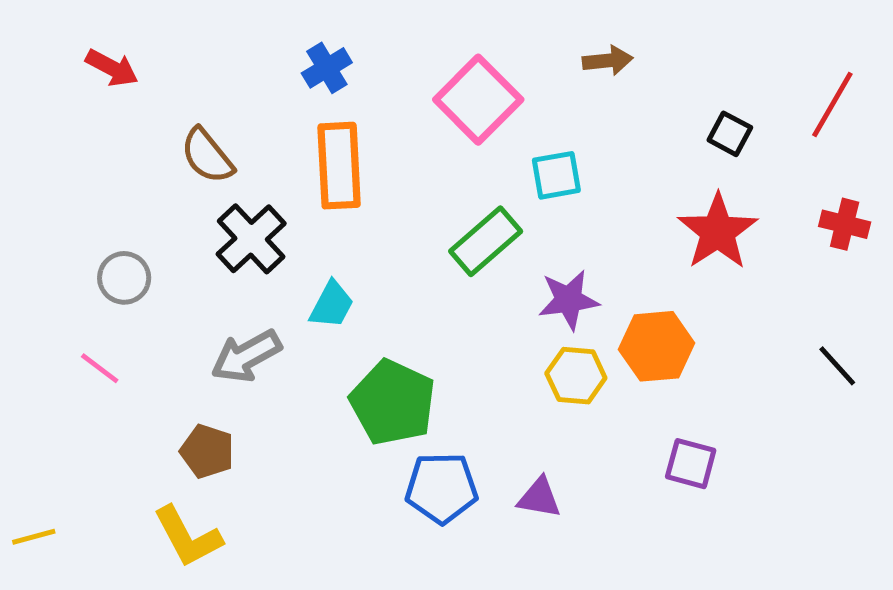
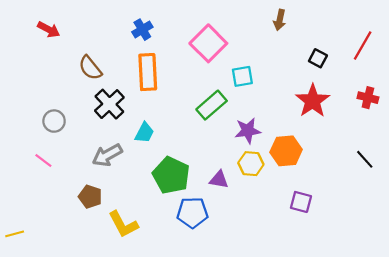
brown arrow: (608, 61) -> (280, 20), moved, turned 108
purple triangle: (539, 498) -> (219, 180), moved
yellow L-shape: (188, 537) -> (123, 224), moved

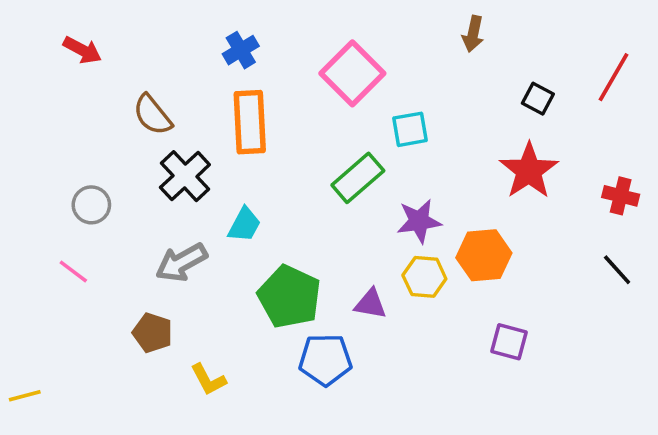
red cross: (368, 98) -> (621, 196), moved
yellow L-shape: (123, 224) -> (208, 380), size x0.7

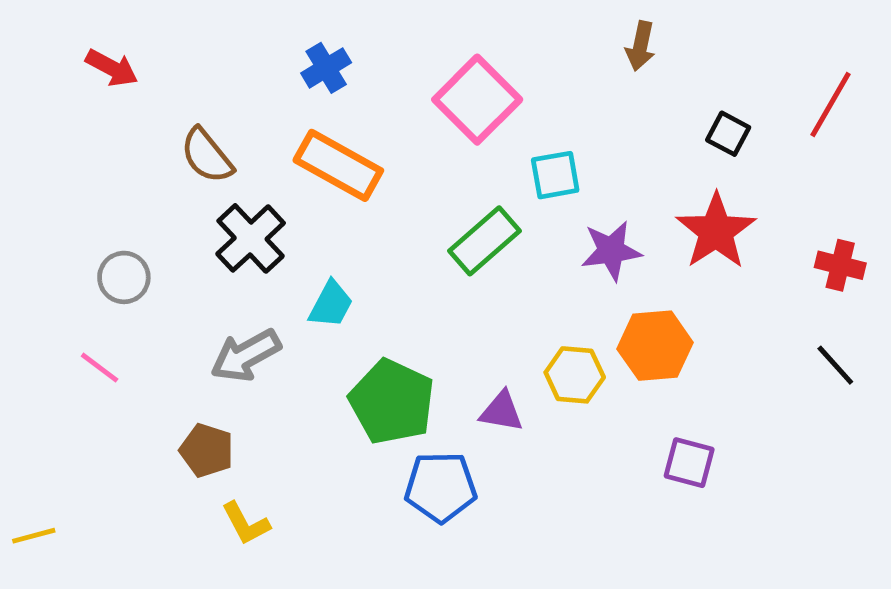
orange rectangle: (250, 122) -> (338, 165), turned -58
purple star: (419, 221) -> (611, 251), moved
yellow L-shape: (208, 380) -> (246, 524), moved

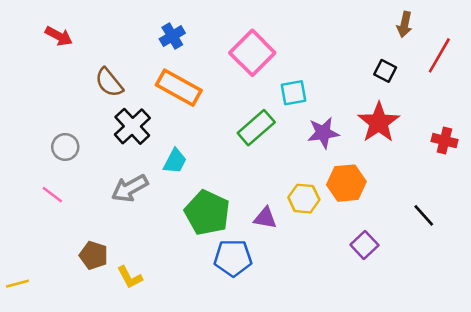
brown arrow: (640, 46) -> (404, 24), moved
black line: (835, 365) -> (424, 215), moved
brown pentagon: (207, 450) -> (94, 255), moved
purple square: (689, 463) -> (364, 245), turned 32

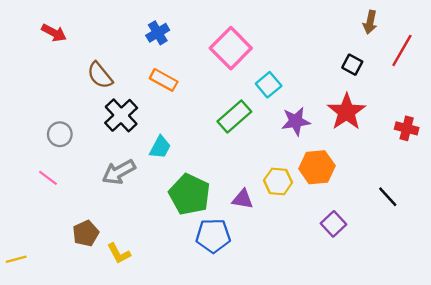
orange rectangle: (179, 88) -> (164, 80), size x0.7
cyan square: (294, 93) -> (269, 85), turned -30
brown pentagon: (94, 255) -> (86, 233), turned 30

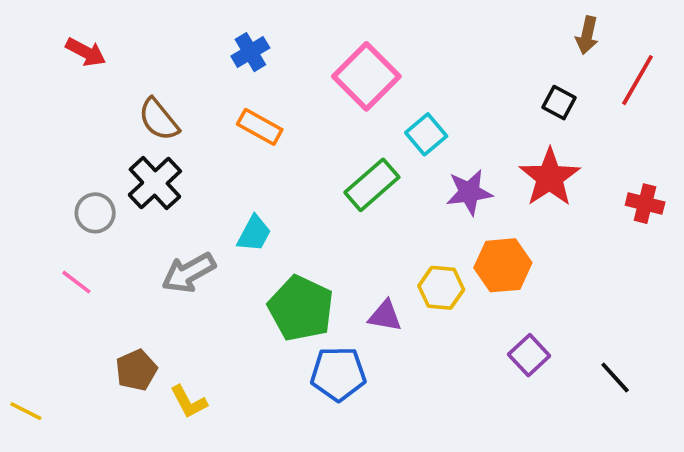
black cross: (121, 115) -> (155, 183), moved
black line: (388, 197) -> (615, 378), moved
yellow line: (16, 259) -> (26, 411), turned 42

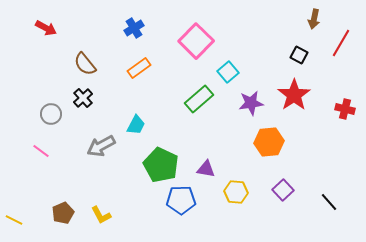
orange rectangle: (260, 127) -> (139, 68), turned -65
black cross: (155, 183) -> (83, 98), size x0.7
yellow hexagon: (441, 288) -> (236, 192), moved
brown pentagon: (136, 370) -> (63, 213), moved

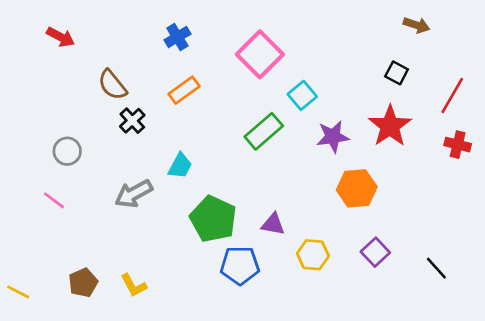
brown arrow: (314, 19) -> (416, 25), turned -84
red line: (341, 43) -> (452, 95), moved
black cross: (83, 98) -> (132, 121), moved

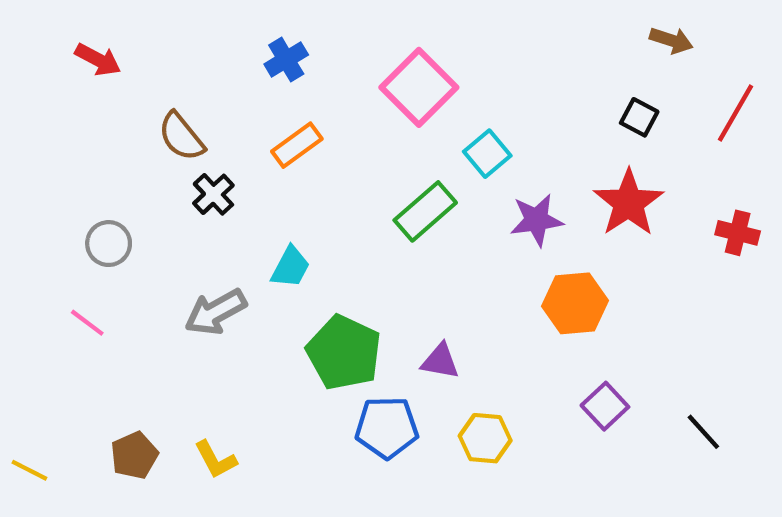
red line: (452, 95) -> (735, 113), moved
yellow hexagon: (313, 255) -> (485, 438), moved

